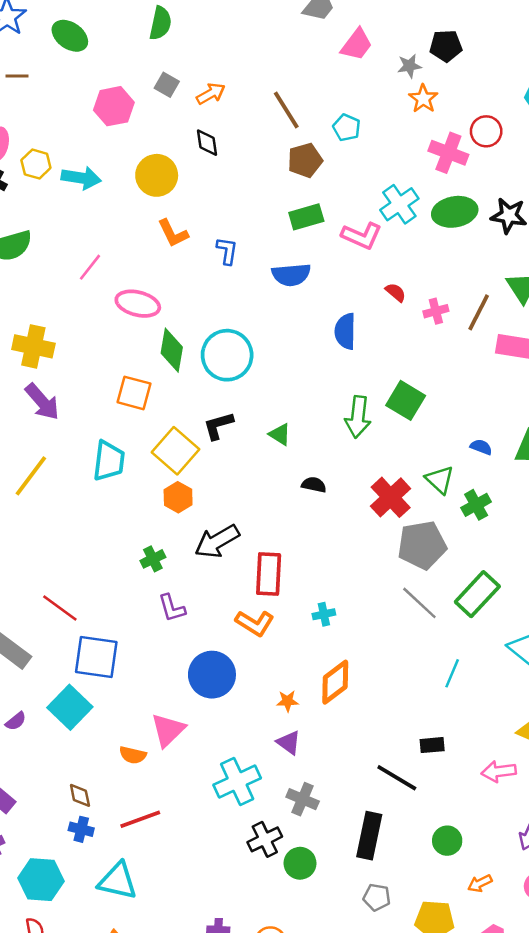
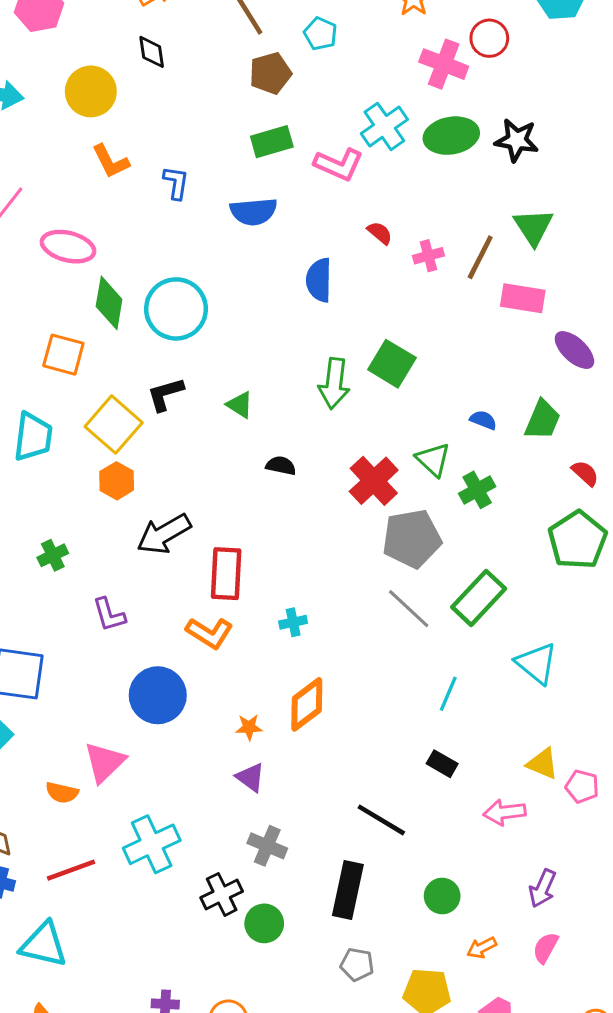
green cross: (153, 559) -> (53, 555), moved
black rectangle: (432, 745) -> (442, 764), moved, turned 35
cyan cross: (237, 782) -> (152, 844), moved

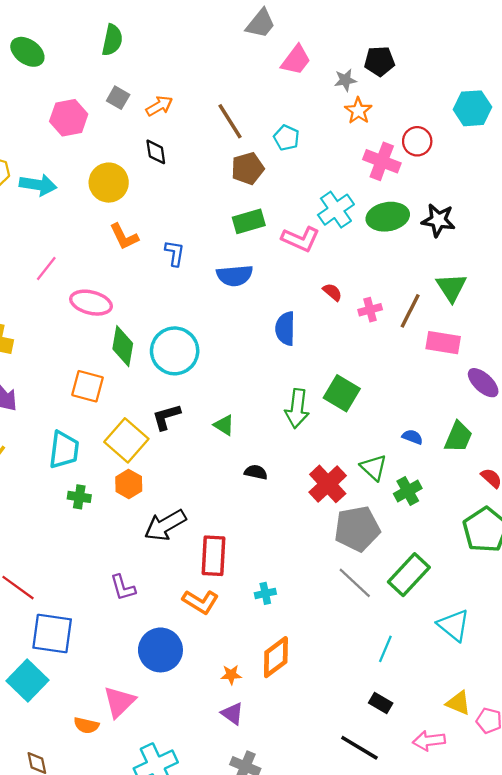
green cross: (53, 555) -> (79, 497), moved, turned 35
black line: (381, 820) -> (359, 748), moved

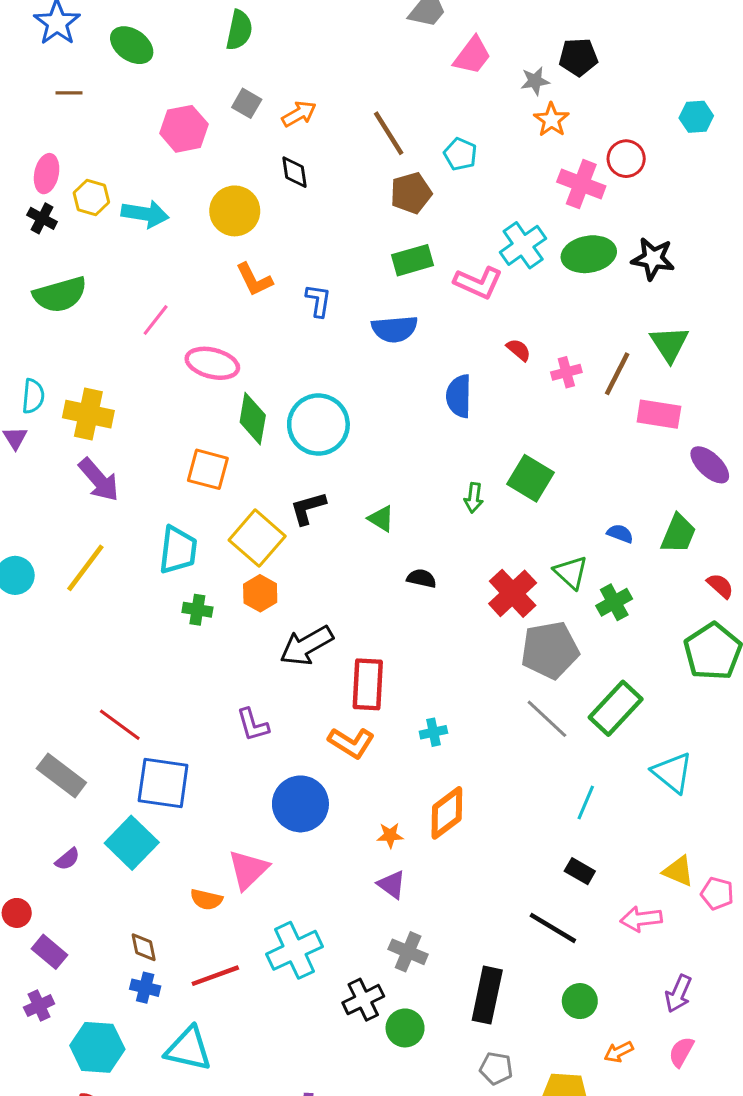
cyan hexagon: (473, 108) -> (696, 117), size x0.7
green arrow: (297, 409) -> (474, 498), size x0.6

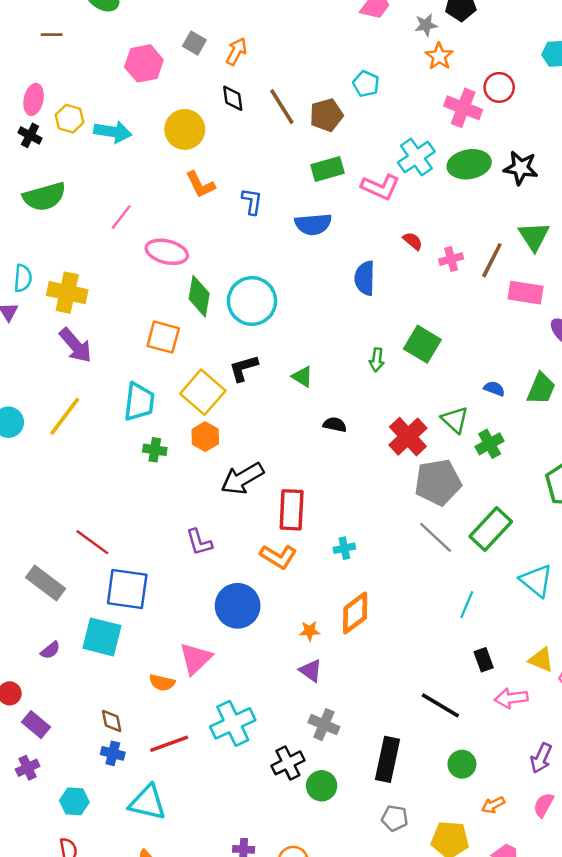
orange arrow: (299, 114) -> (236, 51), turned -32
brown line: (389, 133) -> (282, 107), moved
cyan square: (132, 843) -> (102, 637), turned -30
black rectangle: (580, 871) -> (484, 660), moved, turned 40
cyan hexagon: (97, 1047) -> (74, 801), size x0.7

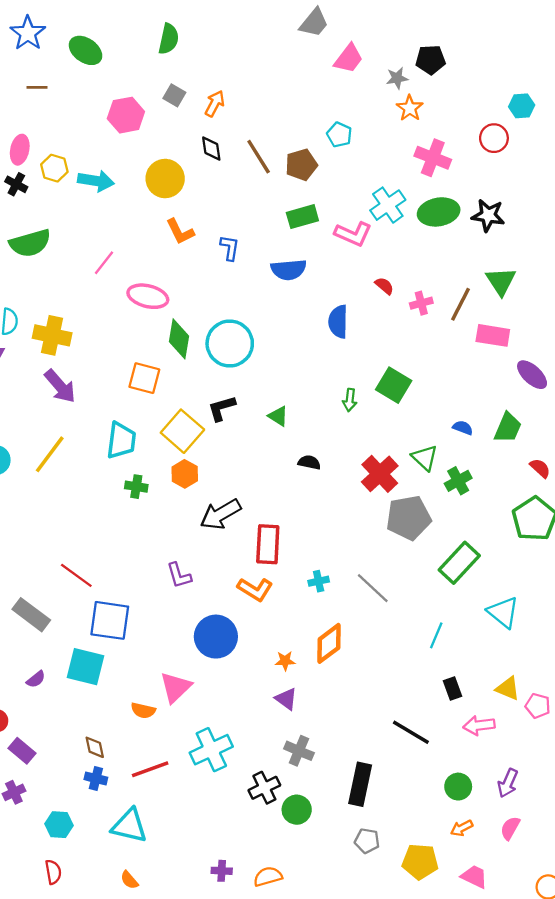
red circle: (499, 87) -> (494, 138), moved
gray line: (436, 537) -> (373, 588), moved
green circle: (462, 764) -> (458, 787), moved

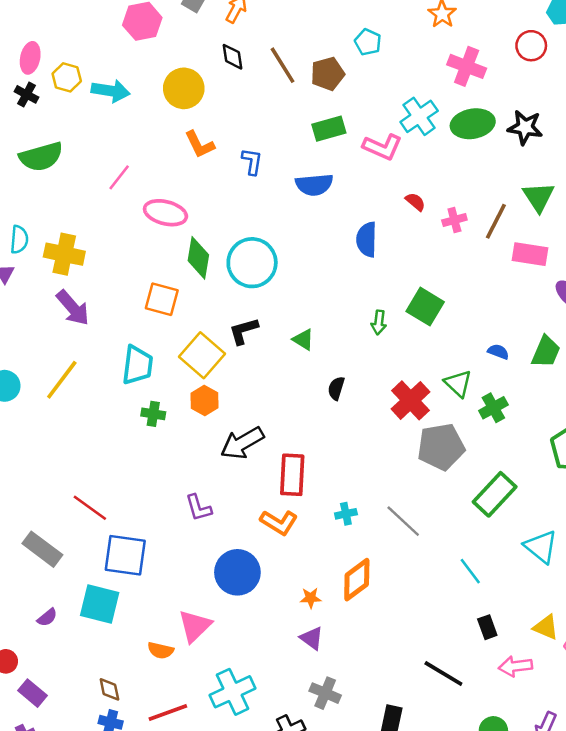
black semicircle: (309, 462) -> (336, 388), turned -85
cyan line: (436, 635) -> (470, 571), turned -60

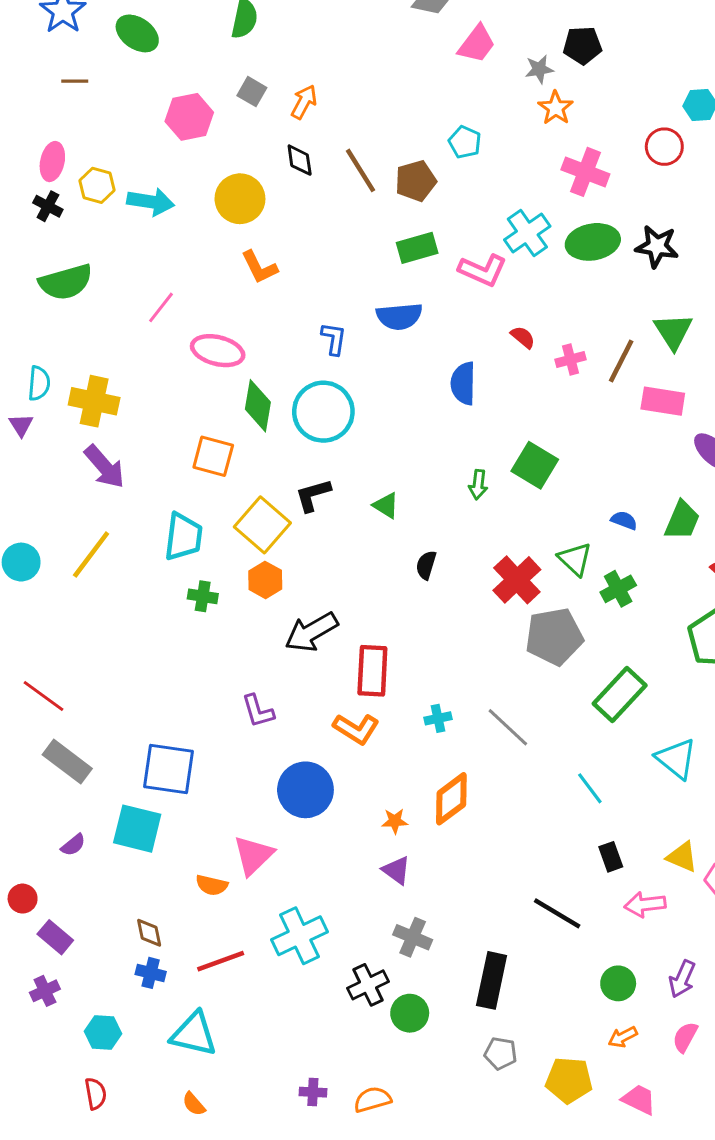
blue L-shape: (252, 162) -> (334, 339), moved
red line: (90, 508) -> (43, 696), moved

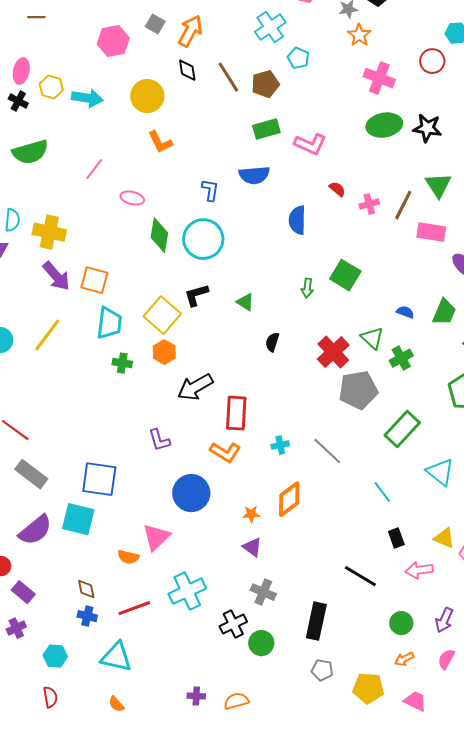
orange arrow: (304, 102) -> (190, 31), size x1.4
cyan cross: (527, 233) -> (270, 27), moved
pink ellipse: (218, 351) -> (132, 198), size x0.7
orange square: (213, 456) -> (94, 280), moved
purple semicircle: (73, 845) -> (35, 530), size x2.0

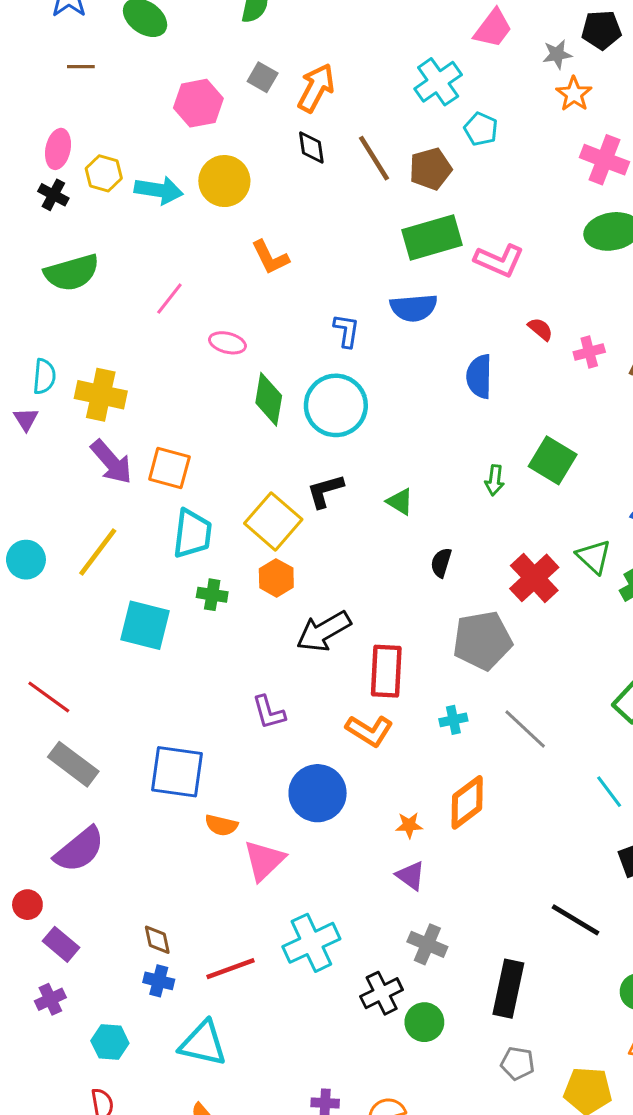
yellow circle: (147, 96) -> (224, 181), moved
green rectangle: (266, 129) -> (432, 238), size x1.4
gray pentagon: (358, 390) -> (482, 641), moved
cyan square: (78, 519) -> (145, 625), moved
orange semicircle: (128, 557) -> (221, 825), moved

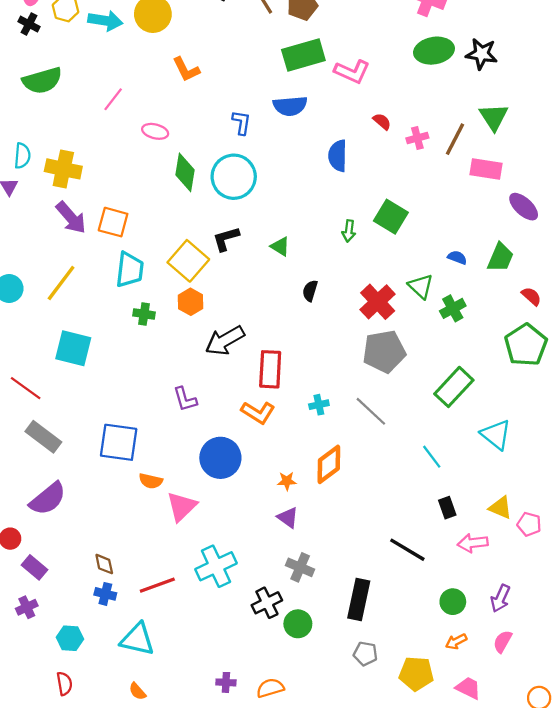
cyan square: (145, 625) -> (73, 348), moved
gray pentagon: (482, 641) -> (384, 352), moved

